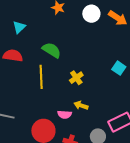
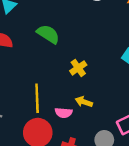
yellow line: (41, 77) -> (37, 98), moved

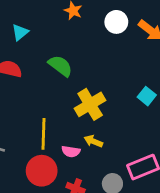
yellow cross: (78, 68) -> (90, 104), size x1.6

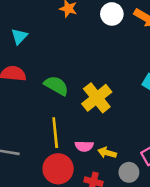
green semicircle: (60, 66) -> (56, 86), moved
yellow arrow: (93, 141) -> (107, 153), moved

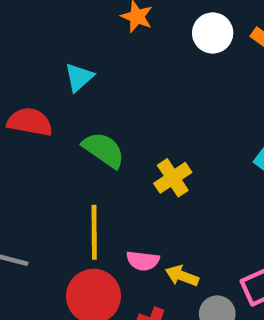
cyan triangle: (19, 36) -> (79, 77), moved
yellow cross: (97, 98) -> (173, 178), size x0.7

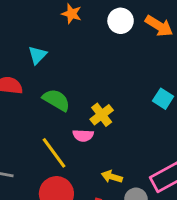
yellow line: (94, 232) -> (54, 153), turned -32
pink semicircle: (143, 261) -> (83, 136), moved

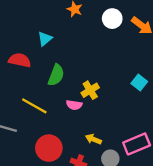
green semicircle: (56, 100) -> (56, 75), turned 75
yellow line: (54, 153) -> (34, 106), moved, turned -30

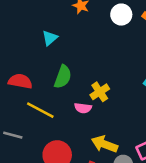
red semicircle: (20, 60) -> (20, 81), moved
yellow arrow: (93, 139) -> (104, 144), size x1.5

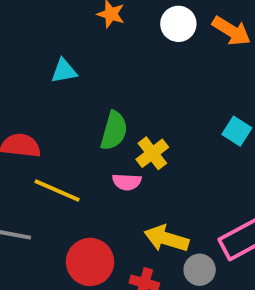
cyan triangle: (50, 38) -> (64, 71), turned 35
green semicircle: (63, 77) -> (114, 131), moved

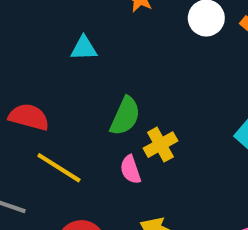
pink semicircle: (127, 182) -> (130, 170), turned 60

